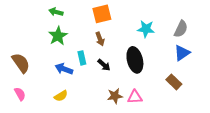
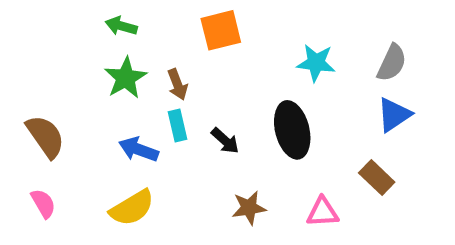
brown arrow: (100, 39) -> (177, 84), moved
yellow semicircle: (61, 96) -> (132, 208), size x1.5
pink triangle: (135, 97) -> (323, 212), moved

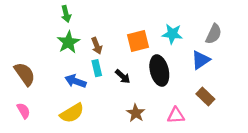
green arrow: (121, 26) -> (66, 14), turned -119
orange square: (221, 30) -> (138, 41), moved
blue triangle: (394, 115) -> (201, 60), moved
brown star: (249, 208) -> (136, 113), turned -30

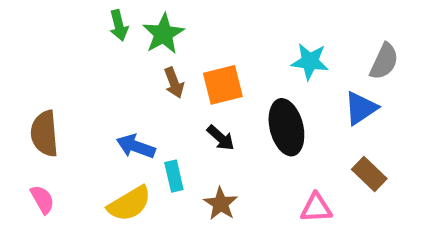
orange square: (138, 41) -> (223, 85), moved
green star: (68, 42) -> (163, 34), moved
cyan rectangle: (97, 68) -> (174, 176), moved
brown semicircle: (25, 74) -> (44, 134), turned -150
brown star: (136, 113) -> (221, 204), moved

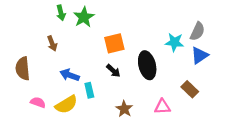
cyan star: (310, 61) -> (174, 42), moved
brown arrow: (174, 83) -> (52, 43), moved
blue triangle: (361, 108) -> (200, 55), moved
pink semicircle: (42, 199) -> (38, 102), moved, turned -40
brown star: (221, 204) -> (124, 109), moved

